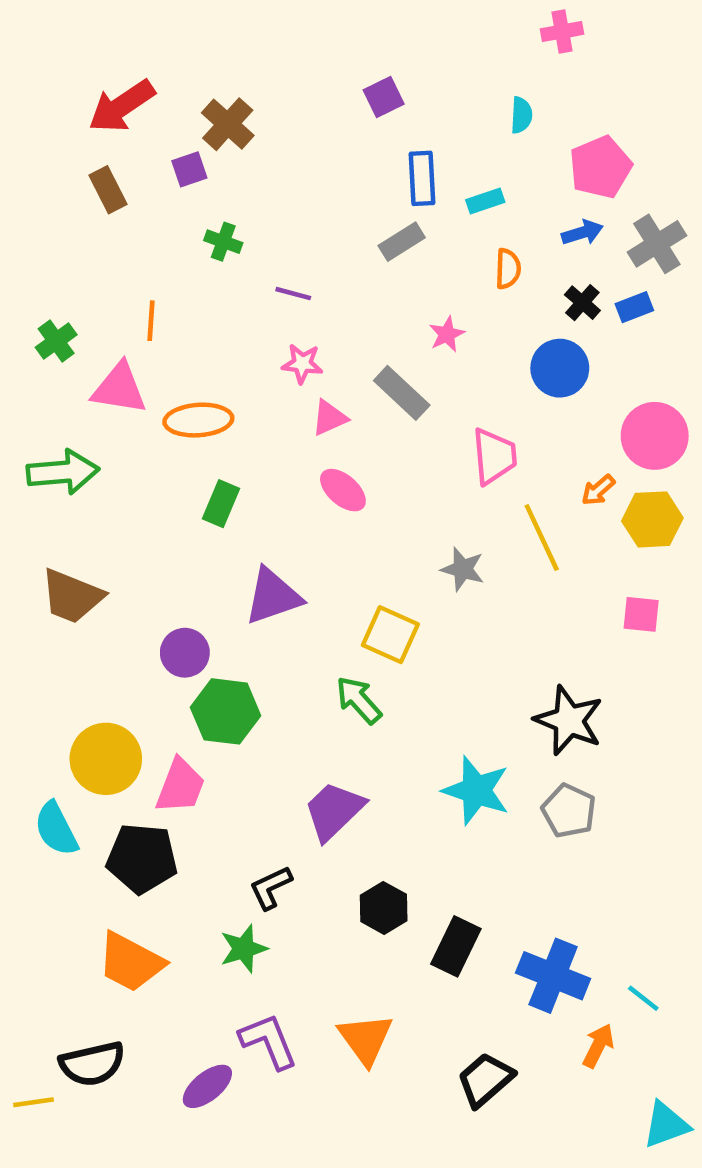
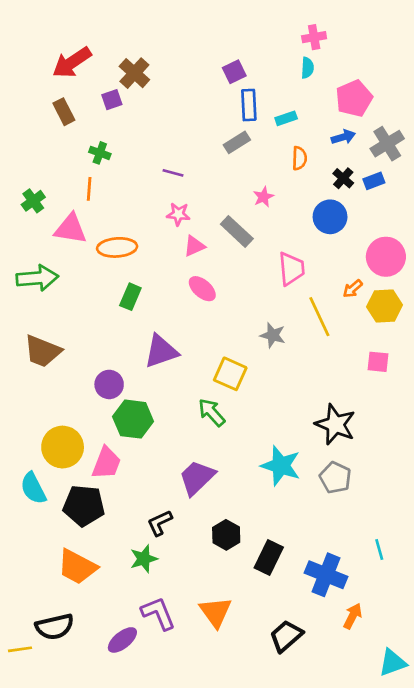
pink cross: (562, 32) -> (314, 37), moved
purple square: (384, 97) -> (234, 72), moved
green cross: (223, 242) -> (100, 153), moved
cyan line: (643, 998) -> (379, 549), moved, turned 36

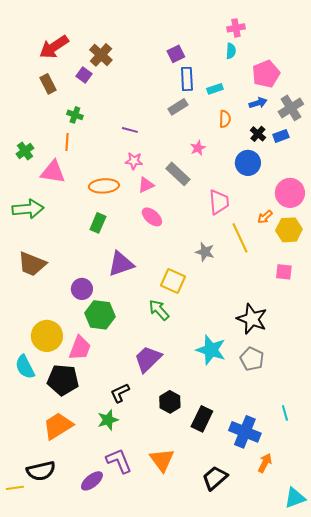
purple square: (112, 100) -> (84, 75), turned -35
orange ellipse: (117, 247) -> (104, 186), moved
orange trapezoid: (77, 567) -> (58, 426), turned 120

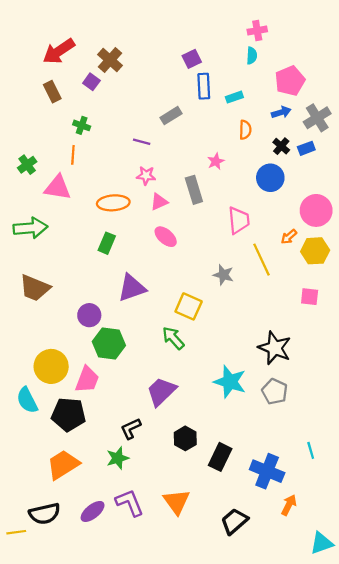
gray rectangle: (178, 107) -> (171, 116), moved
gray rectangle: (178, 174) -> (194, 190), turned 30
purple ellipse: (92, 481) -> (93, 511), moved

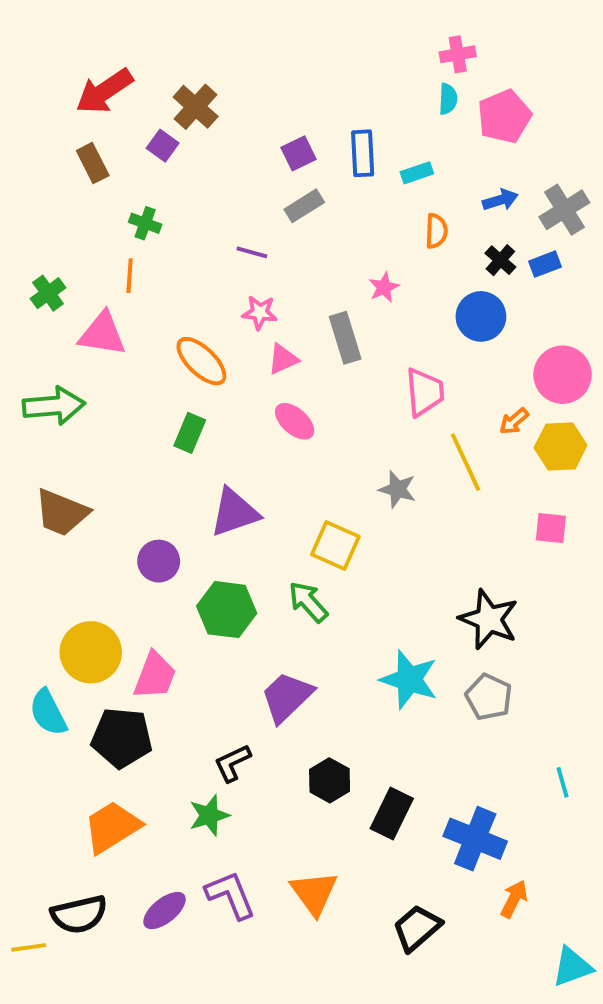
purple square: (192, 59) -> (298, 153), moved
pink pentagon: (290, 81) -> (504, 116), moved
orange ellipse: (113, 203) -> (201, 361), turned 48
green hexagon: (109, 344) -> (227, 610), moved
cyan line: (311, 450) -> (563, 782), moved

